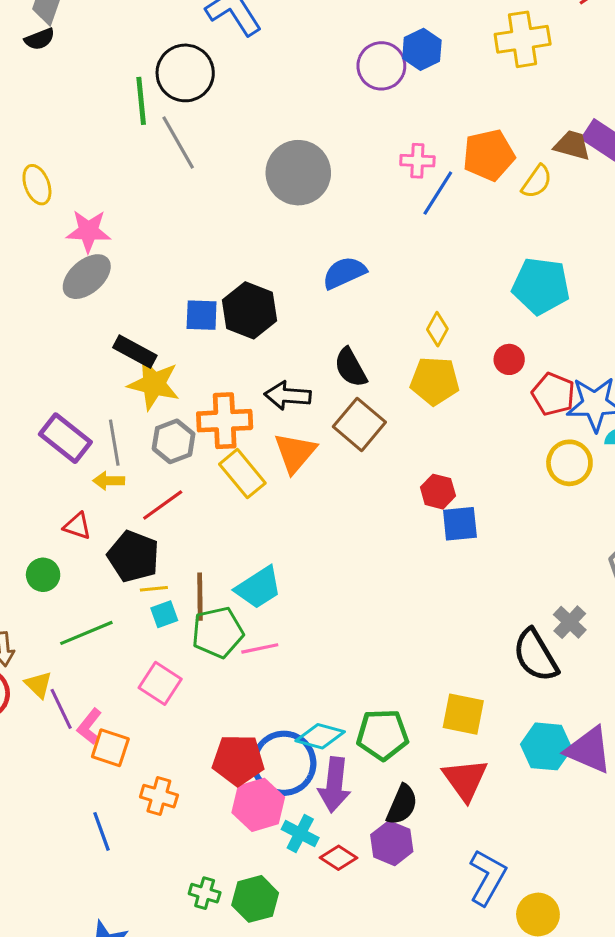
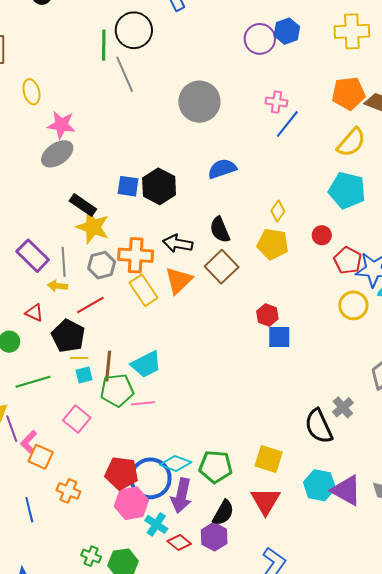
orange pentagon: (489, 155) -> (349, 93), moved
yellow semicircle: (537, 182) -> (351, 142), moved, size x1.4

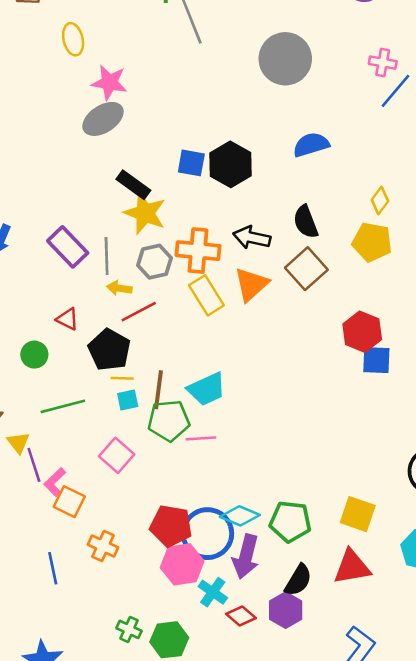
yellow arrow: (58, 286) -> (119, 288), moved
red hexagon: (267, 315) -> (362, 332), size x1.4
red triangle: (265, 501) -> (352, 567), turned 48

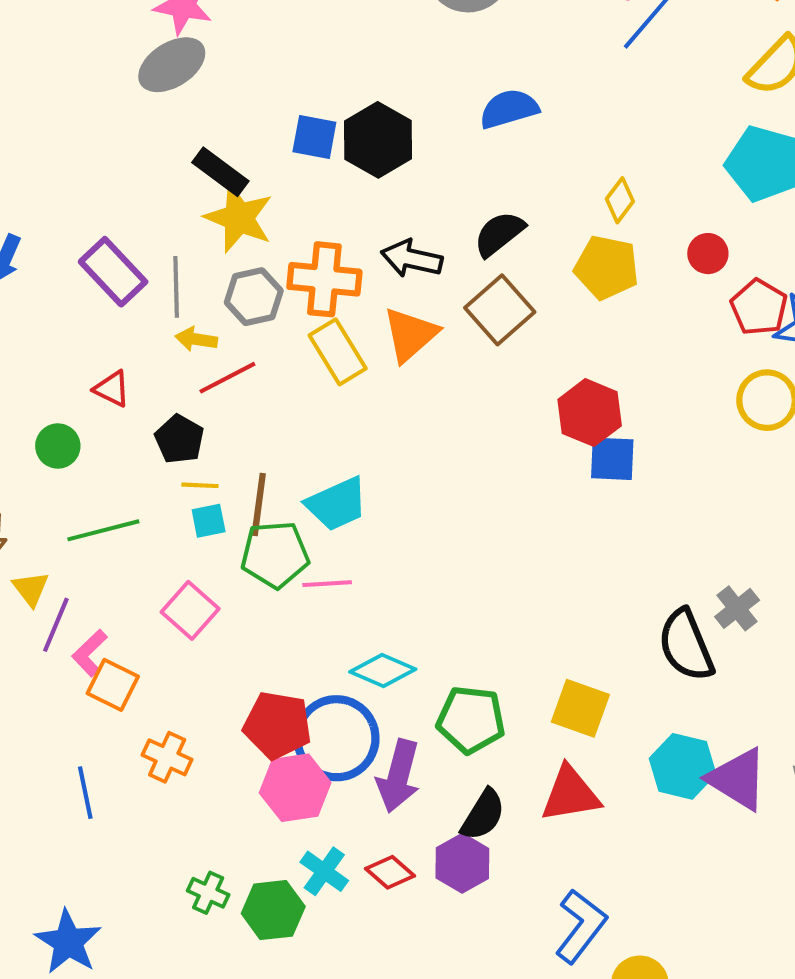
black semicircle: (306, 222) -> (499, 234), turned 72
black pentagon: (109, 350) -> (179, 439), size x0.7
purple line: (34, 465) -> (56, 625), turned 40
cyan diamond: (240, 516) -> (383, 670), moved
cyan cross: (213, 592) -> (324, 871), moved

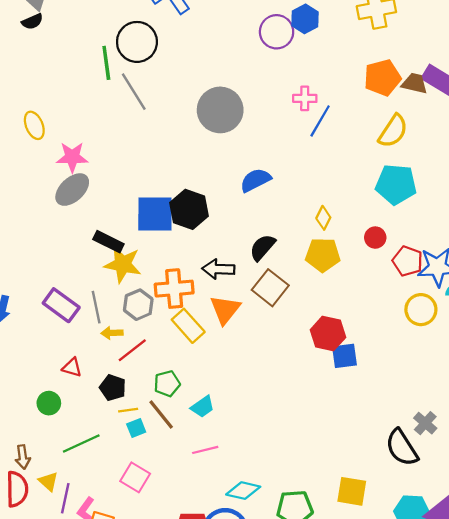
blue square: (314, 137) -> (155, 214), size x1.6
brown line: (259, 504) -> (161, 415), turned -36
cyan trapezoid: (337, 504) -> (203, 407), size x0.7
green pentagon: (275, 555) -> (167, 384), moved, size x0.7

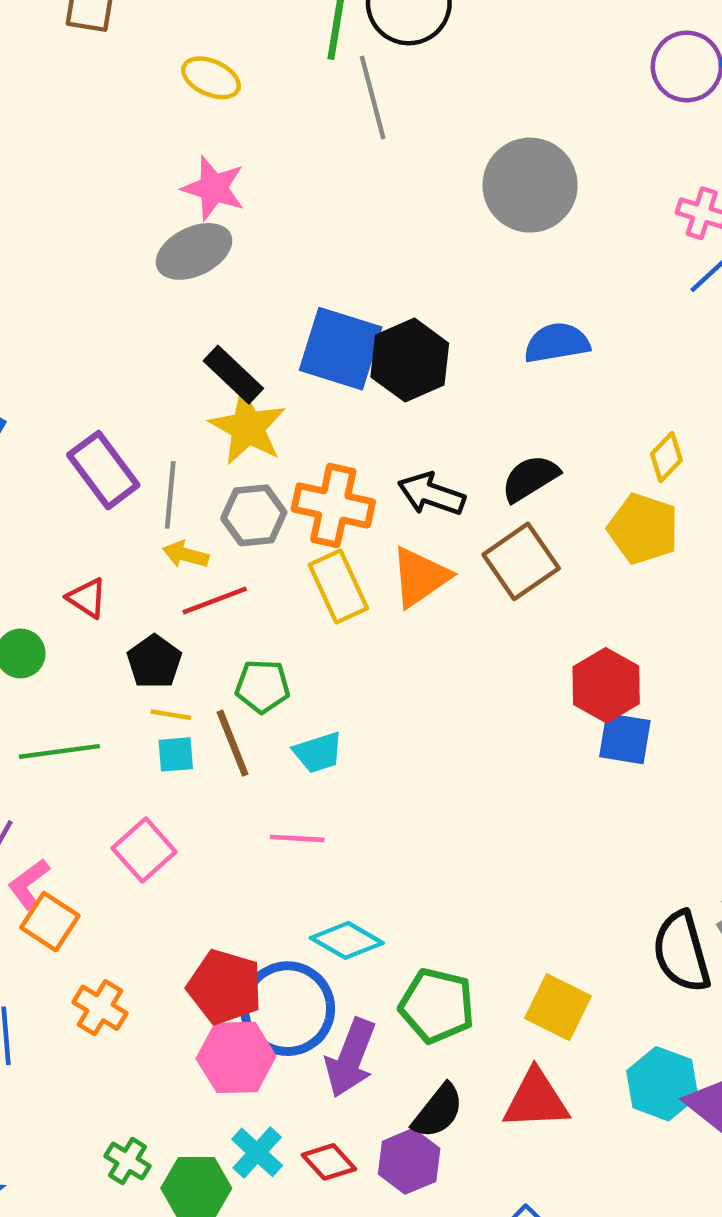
yellow ellipse: (34, 125) -> (211, 78), moved, turned -60

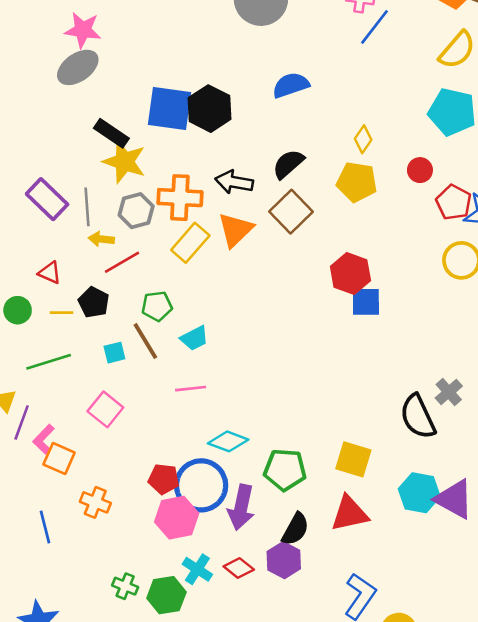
yellow rectangle: (338, 586) -> (190, 243), turned 75
yellow line: (171, 715) -> (61, 313), moved
red pentagon: (225, 987) -> (164, 479), size x0.7

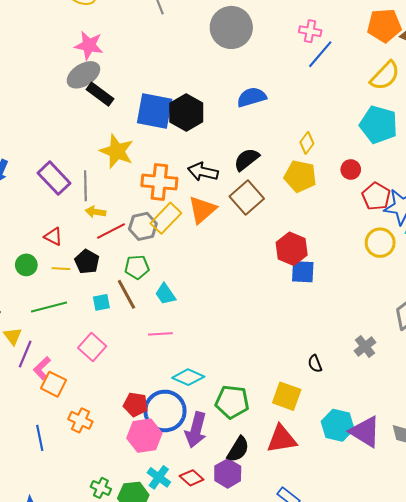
black rectangle: (111, 133) -> (100, 94), moved
gray hexagon: (136, 211) -> (143, 226), moved
cyan trapezoid: (194, 338) -> (165, 294), turned 80
black semicircle: (418, 417) -> (315, 364), moved, size x0.5

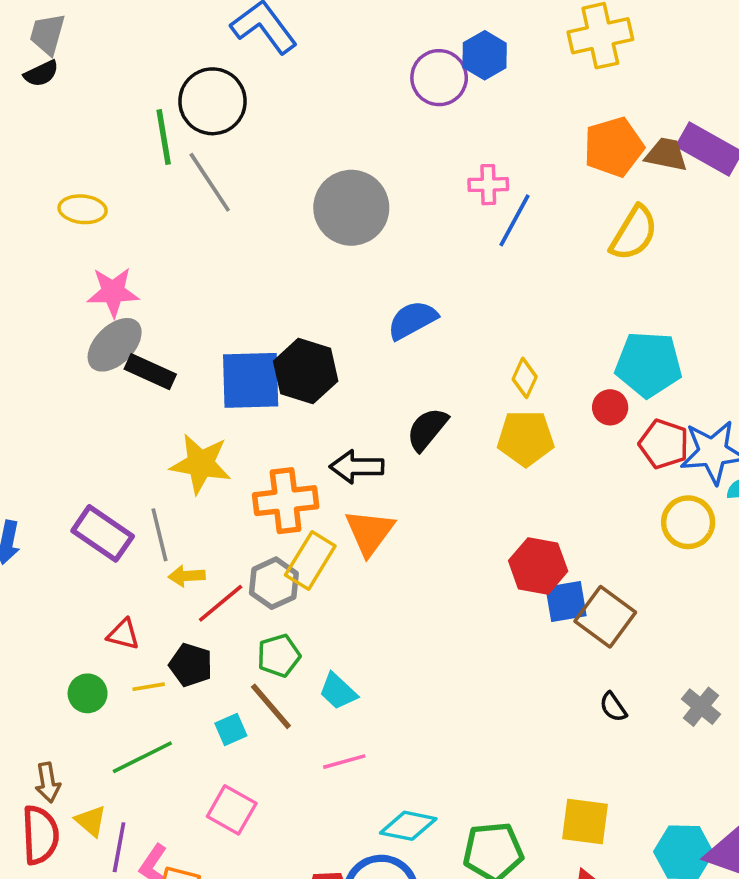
cyan pentagon: (378, 125) -> (649, 364), moved
brown square: (247, 197) -> (605, 617), moved
black semicircle: (315, 364) -> (613, 707), moved

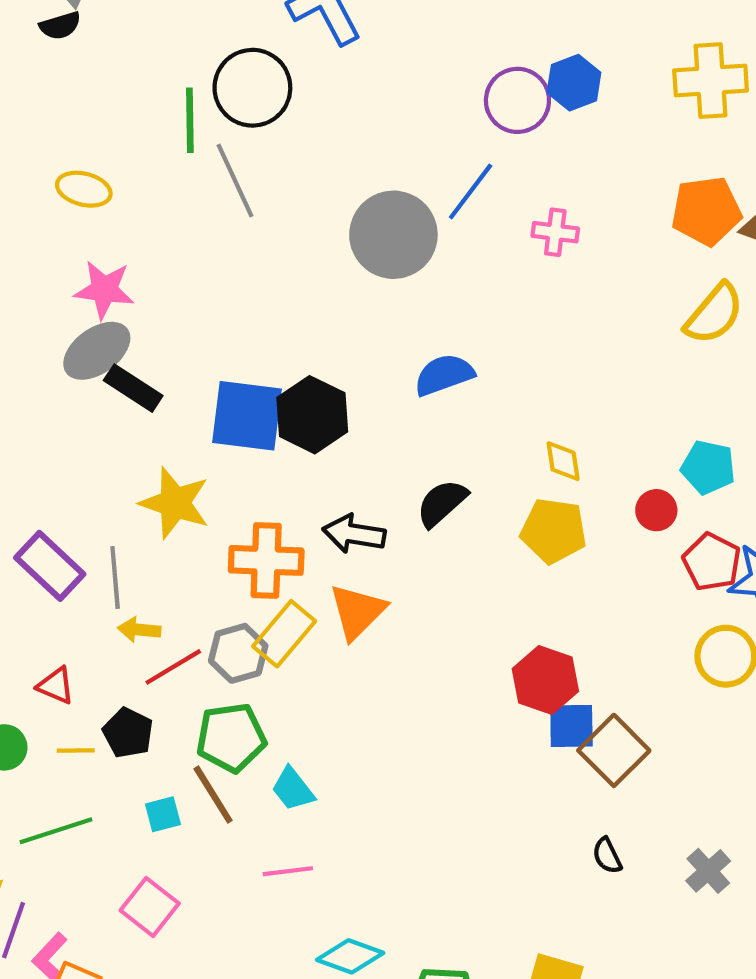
blue line: (514, 220) -> (471, 191), moved
cyan pentagon: (649, 364) -> (708, 467), size x0.7
yellow diamond: (525, 378) -> (563, 461), turned -42
green pentagon: (279, 656) -> (231, 738), size x1.4

